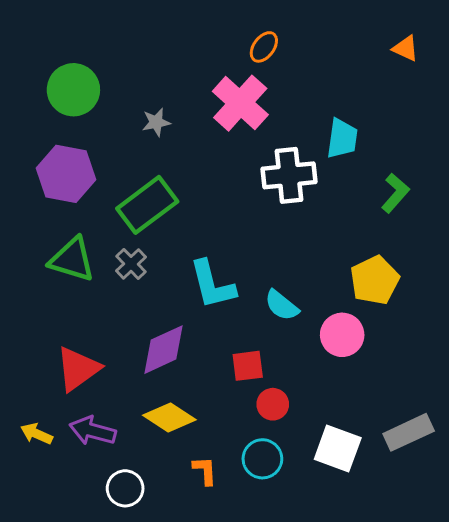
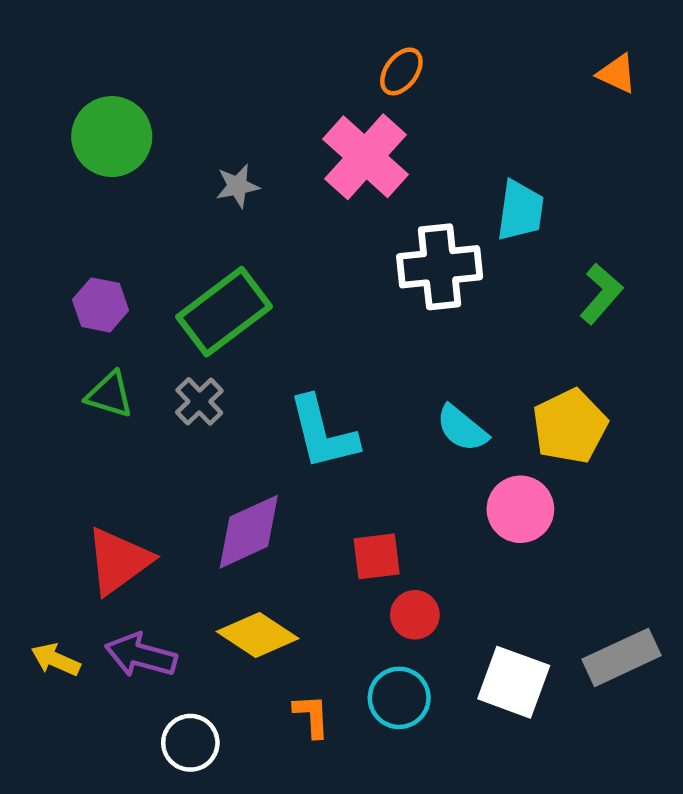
purple hexagon: (66, 174) -> (101, 305), moved, size x0.6
green triangle: (72, 260) -> (110, 395), size x0.7
cyan semicircle: (282, 305) -> (462, 428), moved

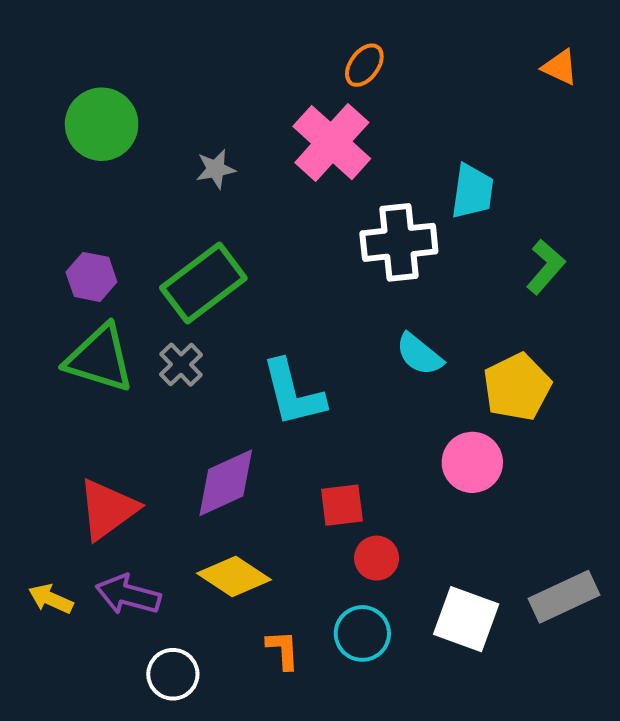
green triangle: (110, 395) -> (100, 358), size x1.6
cyan semicircle: (462, 428) -> (419, 354), moved

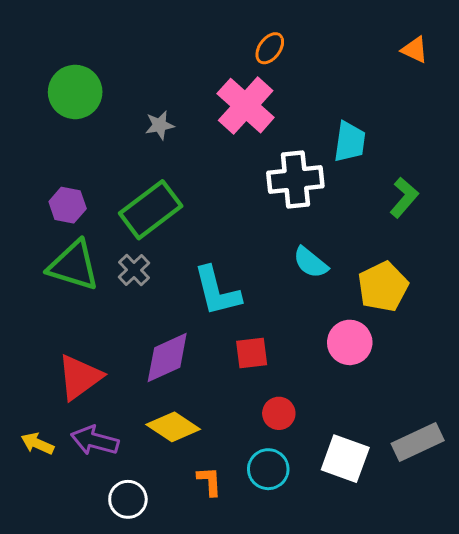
red square: (342, 505) -> (252, 353), moved

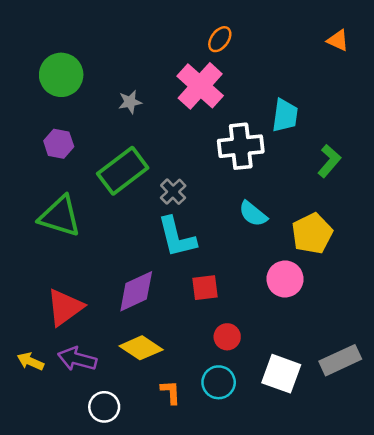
purple hexagon: (68, 205) -> (59, 144), moved
gray cross: (134, 270) -> (173, 192), moved

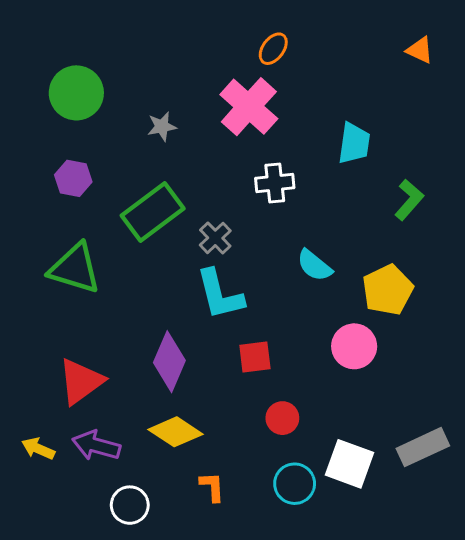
white cross: (241, 146) -> (275, 183), moved, size x0.7
purple diamond: (136, 291) -> (169, 362), turned -42
cyan circle: (219, 382) -> (295, 484), moved

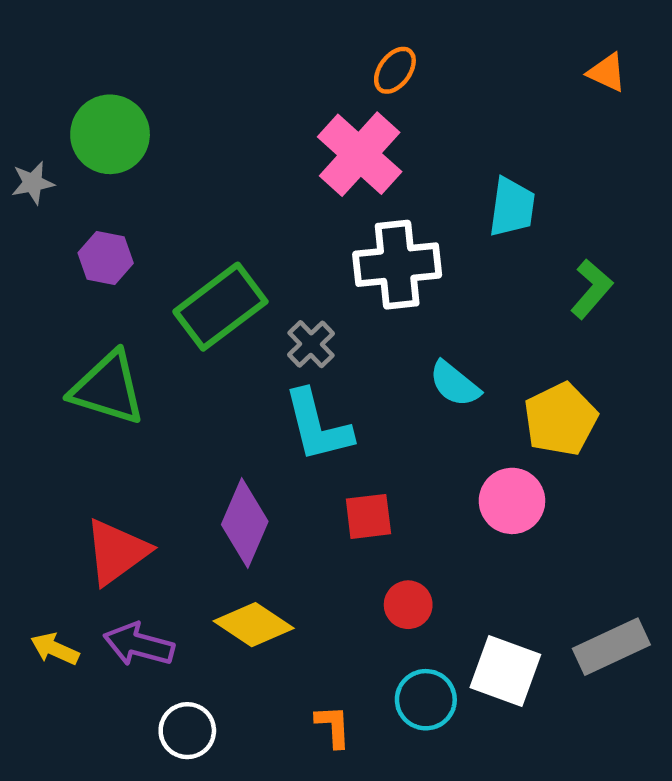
gray star: (162, 127) -> (33, 183), moved
white cross: (275, 183) -> (397, 265), size x1.5
orange L-shape: (212, 487) -> (333, 726), moved

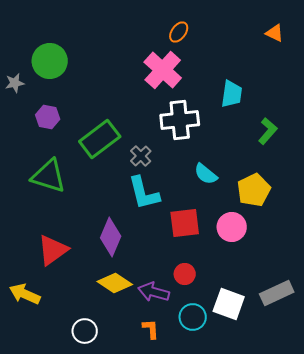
red square: (368, 516) -> (185, 223), moved, size x1.4
purple arrow: (139, 644) -> (154, 292), moved
yellow arrow: (55, 649) -> (25, 294), size x1.4

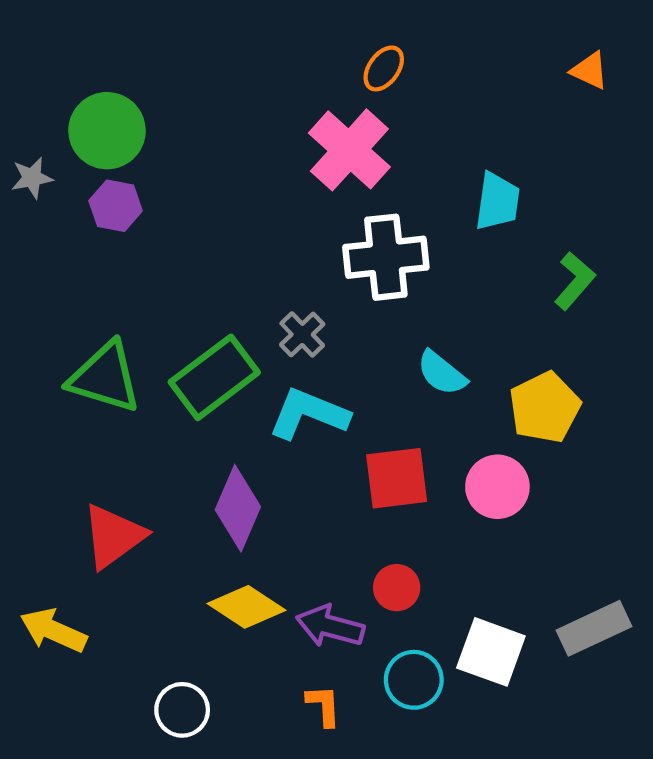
purple hexagon: (48, 117) -> (116, 206), moved
green rectangle: (100, 139) -> (214, 377), moved
cyan L-shape: (144, 193) -> (309, 414), turned 126

